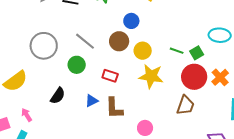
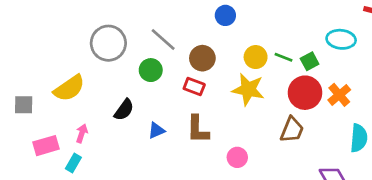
brown circle: (119, 41) -> (202, 58), moved
yellow circle: (143, 51) -> (256, 57), moved
blue triangle: (92, 101) -> (156, 130), moved
pink arrow: (27, 115) -> (82, 133), turned 48

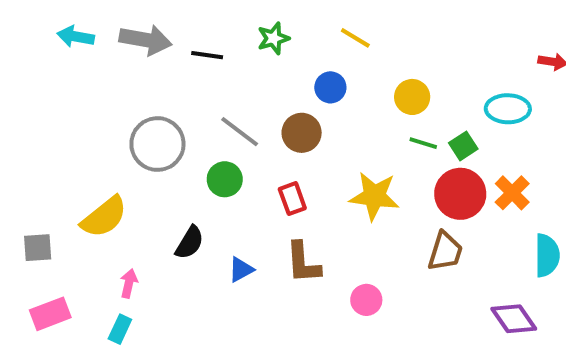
yellow circle: (256, 57) -> (412, 97), moved
brown circle: (202, 58) -> (302, 133), moved
red rectangle: (194, 87) -> (292, 199), turned 54
pink rectangle: (46, 146) -> (50, 314), moved

